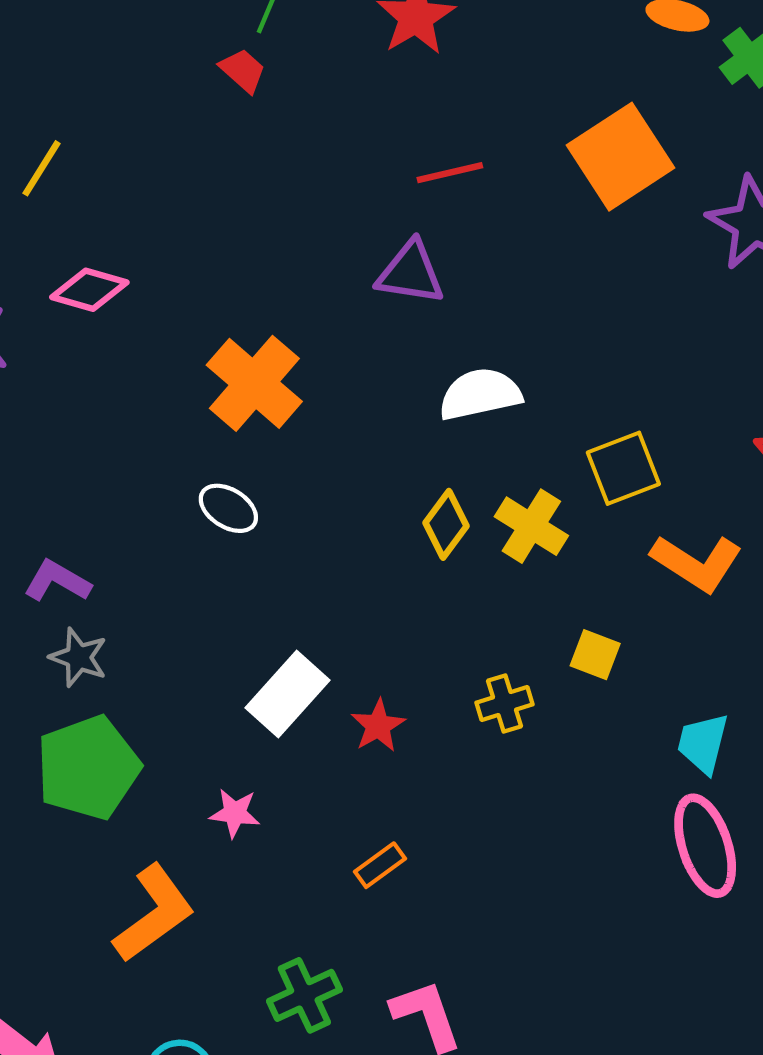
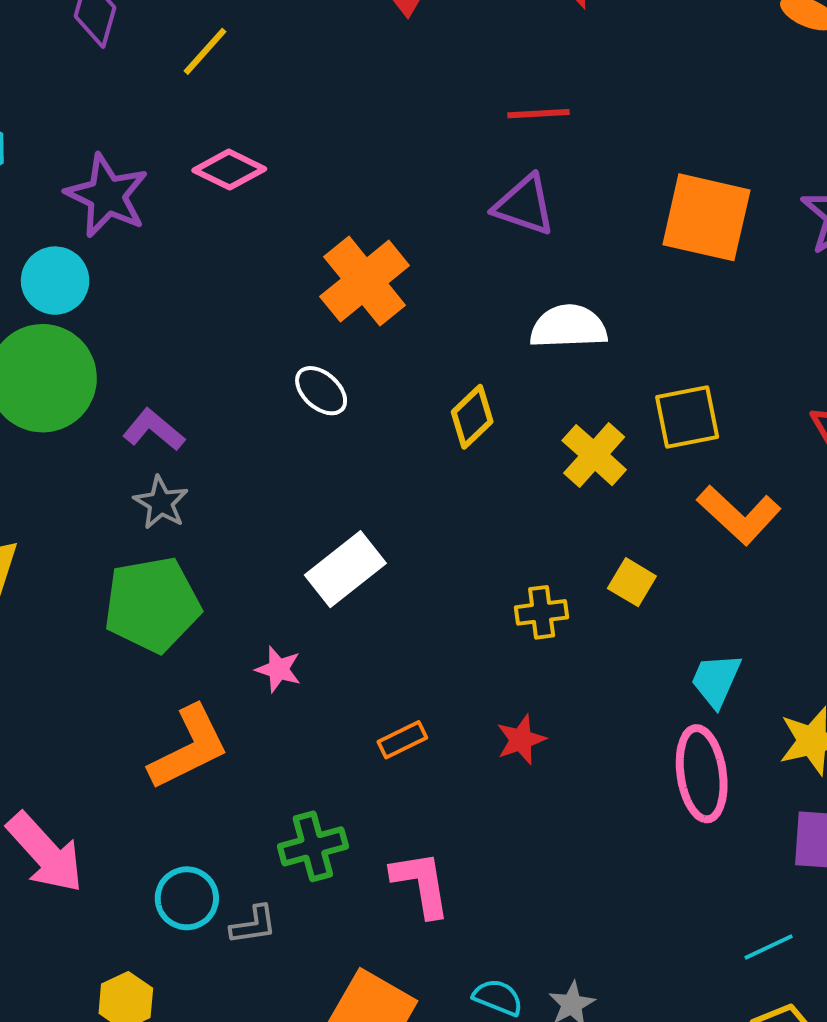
orange square: (621, 157) -> (706, 217), moved, turned 36
red line: (450, 173) -> (538, 114), moved
yellow diamond: (446, 524) -> (472, 417), moved
red star: (378, 726) -> (521, 740), moved

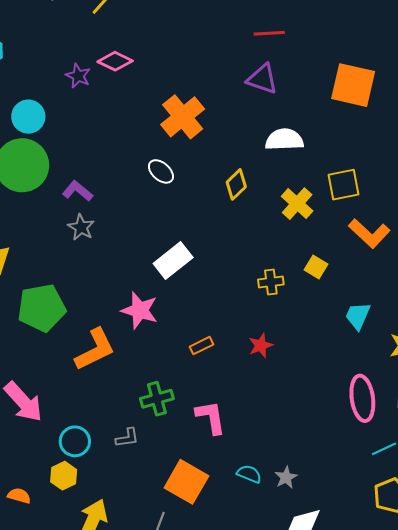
purple star: (107, 196) -> (78, 76), moved, size x0.6
green pentagon: (152, 605) -> (42, 308), moved
pink star: (278, 669) -> (140, 310), size x1.6
pink ellipse: (702, 774) -> (362, 398), moved
cyan circle: (187, 898) -> (75, 441), moved

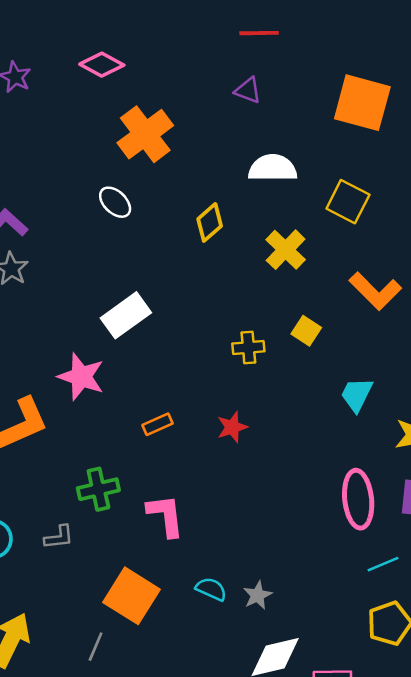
pink diamond: (115, 61) -> (102, 65), moved
purple triangle: (262, 79) -> (248, 90), size x0.7
yellow square: (343, 185) -> (348, 202), moved, turned 36

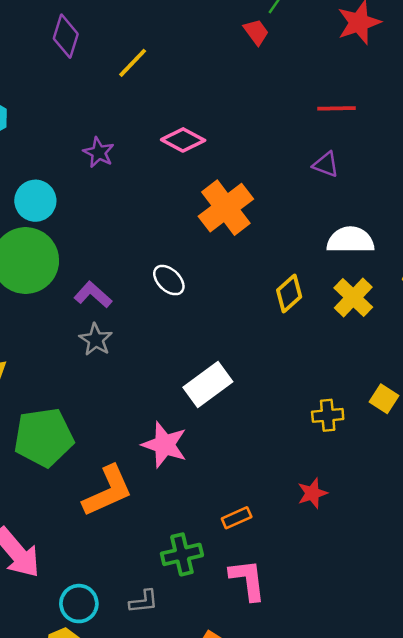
white ellipse: (115, 202) -> (169, 280), moved
yellow cross: (286, 250) -> (353, 298), moved
orange rectangle: (157, 424) -> (237, 518), moved

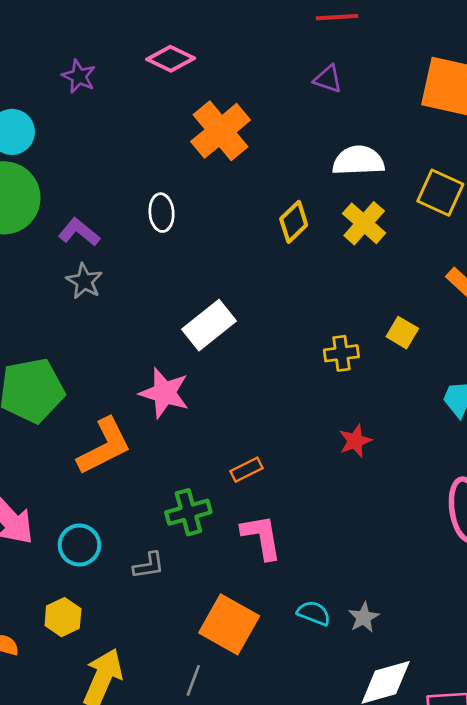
white ellipse: (169, 280) -> (162, 213), turned 44
red star: (312, 493) -> (355, 441), moved
cyan circle: (79, 604) -> (79, 545), moved

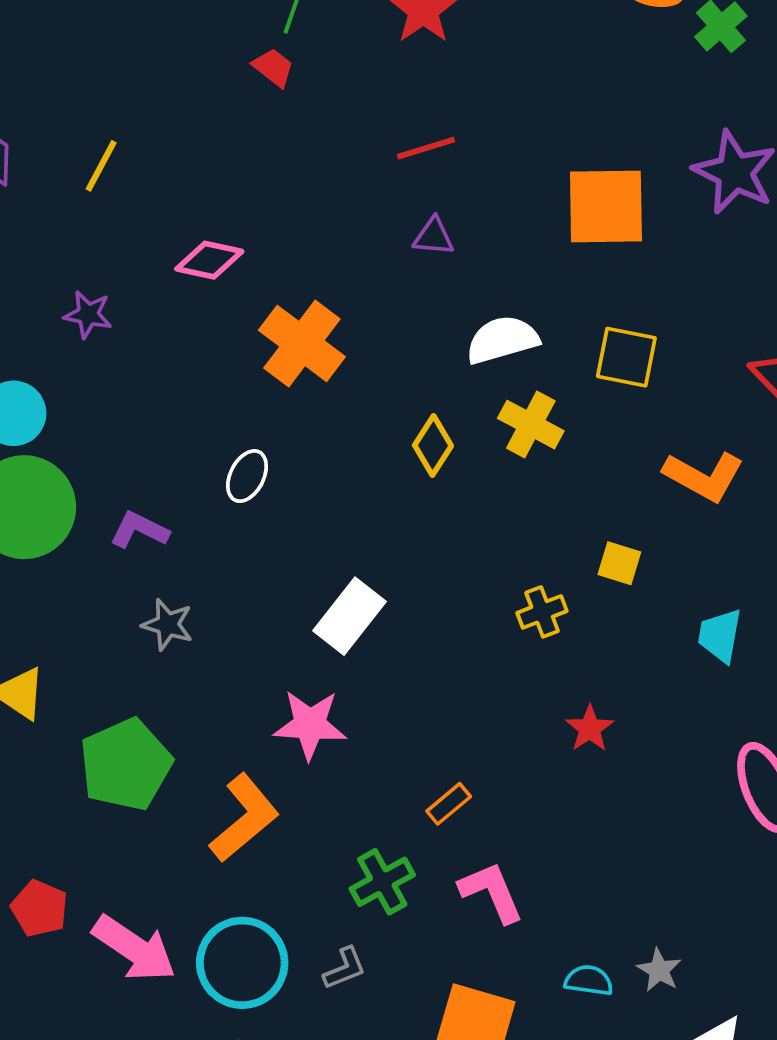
white ellipse: (162, 213) -> (247, 476), turned 45
gray star: (84, 281) -> (168, 625), moved
cyan circle: (79, 545) -> (242, 963), size x1.5

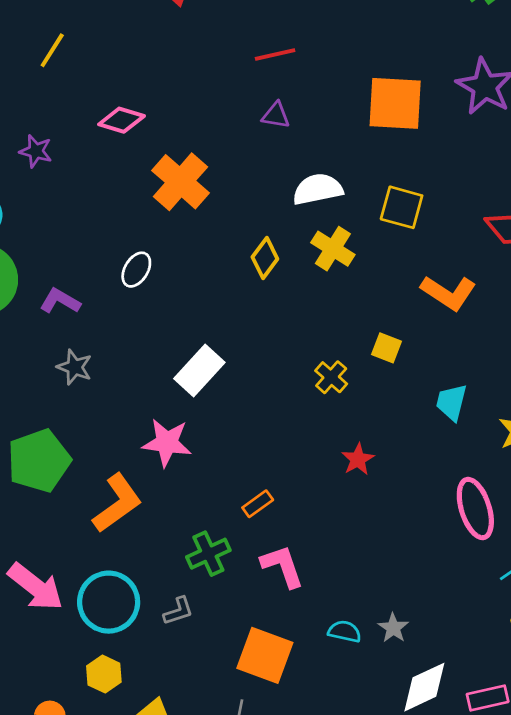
yellow cross: (542, 612) -> (331, 377), turned -32

